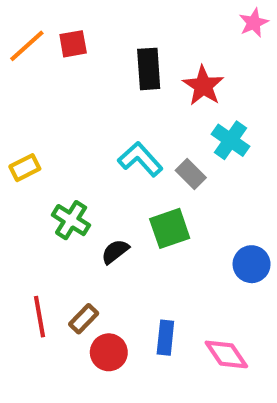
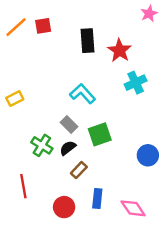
cyan cross: (231, 140) -> (136, 83), turned 30
gray rectangle: (191, 174) -> (69, 124), moved
green cross: (71, 220) -> (42, 145), moved
brown rectangle: (84, 319) -> (79, 170), moved

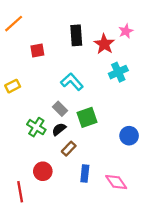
pink star: (149, 14) -> (126, 31), moved
red square: (43, 26) -> (37, 51), moved
red line: (23, 186) -> (20, 192), moved
red circle: (64, 207) -> (43, 171), moved

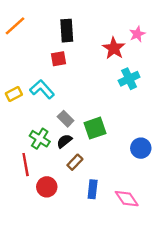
black rectangle: (76, 35) -> (67, 31), moved
red square: (37, 51) -> (59, 59), moved
cyan L-shape: (72, 82) -> (42, 89), moved
red line: (20, 192) -> (26, 165), moved

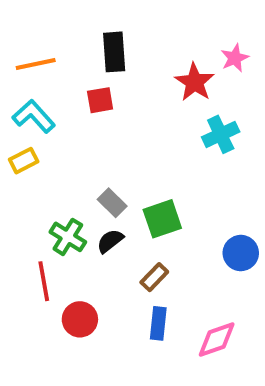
orange line: (15, 26) -> (36, 64), moved, turned 30
cyan L-shape: (42, 89) -> (34, 116), moved
brown rectangle: (75, 162) -> (154, 277), moved
pink diamond: (127, 199) -> (217, 339), turned -75

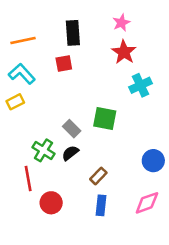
pink star: (235, 58) -> (121, 23), moved
green square: (162, 219) -> (105, 118), moved, turned 30
pink diamond: (217, 339) -> (147, 203), moved

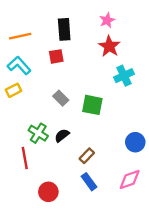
gray rectangle: (72, 129) -> (61, 98), moved
red circle: (51, 203) -> (48, 192), moved
blue rectangle: (101, 205) -> (89, 182), turned -42

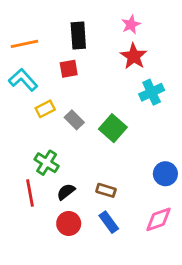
yellow rectangle: (13, 90) -> (45, 109), moved
green square: (92, 105) -> (113, 128), turned 30
black semicircle: (62, 135) -> (66, 192), moved
brown rectangle: (87, 156) -> (106, 190), turned 63
red circle: (48, 192) -> (69, 223), moved

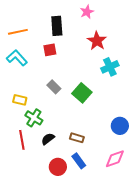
pink star: (131, 25) -> (87, 12), moved
yellow rectangle: (45, 109) -> (20, 100), moved, turned 40
red circle: (69, 223) -> (58, 167), moved

